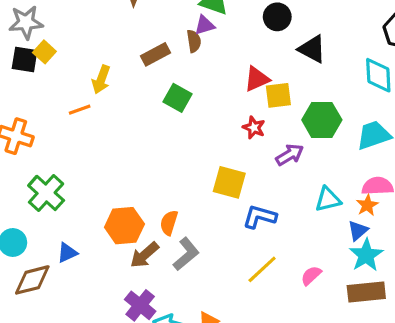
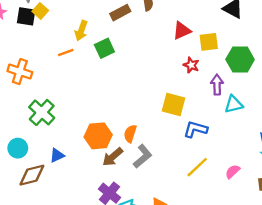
red triangle: (257, 79) -> (182, 31), moved
green square: (178, 98) -> (104, 48), moved, turned 36
purple arrow: (290, 155) -> (217, 85), turned -60
cyan triangle: (328, 199) -> (234, 104), moved

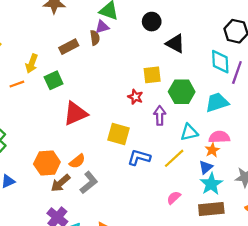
red triangle: (182, 31) -> (75, 113), moved, size x1.4
cyan triangle: (234, 104) -> (189, 132), moved
orange semicircle: (130, 134) -> (77, 161), turned -147
yellow line: (197, 167) -> (174, 158), moved

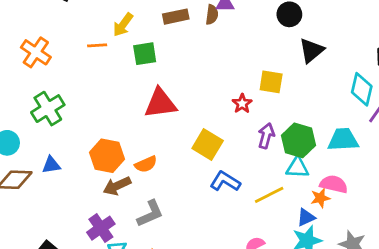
black triangle: (175, 44) -> (311, 50), turned 36
green hexagon: (182, 92) -> (298, 140), moved
gray L-shape: (89, 183) -> (150, 214), moved

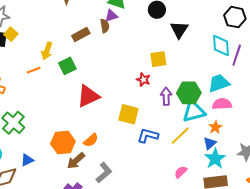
cyan triangle: (297, 167) -> (194, 111), size x1.4
pink semicircle: (334, 184) -> (222, 104), moved

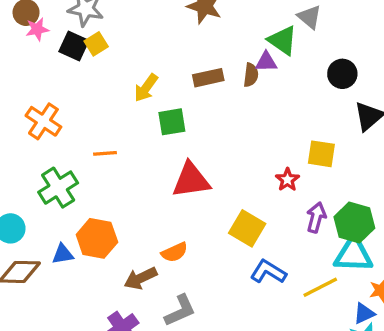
orange line: (34, 70) -> (105, 153), moved
orange hexagon: (63, 142) -> (97, 238), moved

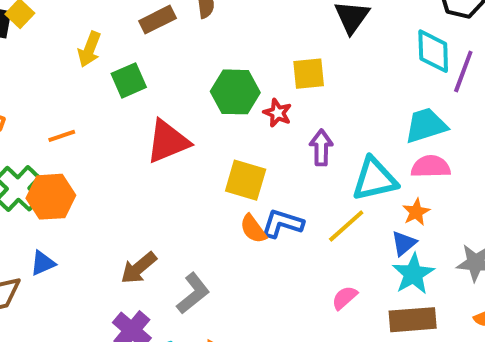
green hexagon: (354, 223) -> (235, 92), moved
orange hexagon: (97, 238) -> (51, 197), moved
orange semicircle: (174, 252) -> (253, 229), moved, turned 92

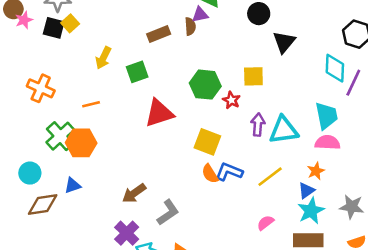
yellow arrow: (89, 49) -> (103, 58), moved
cyan trapezoid: (426, 125) -> (326, 116), turned 92
cyan triangle: (375, 179) -> (284, 130), moved

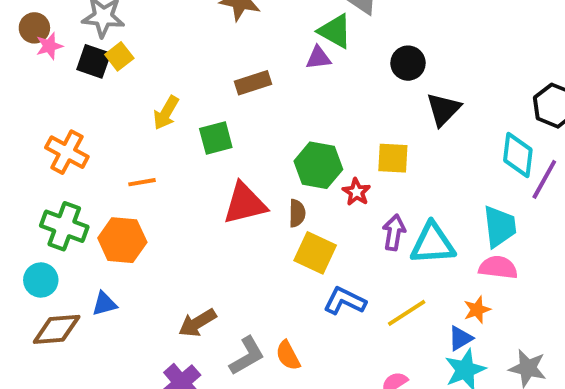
brown semicircle: (190, 26) -> (297, 213), moved
green cross: (60, 136) -> (64, 226), moved, turned -32
orange semicircle: (210, 174) -> (288, 355), moved

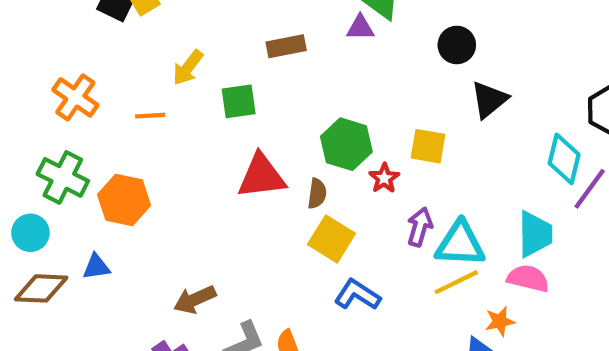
orange line: (142, 182) -> (150, 116), moved
yellow line: (407, 313) -> (456, 282), moved

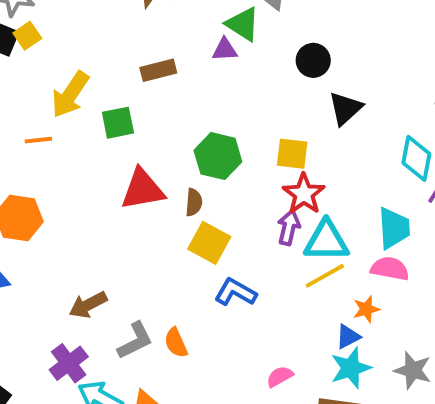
yellow arrow: (188, 68) -> (70, 95), size x1.4
red star: (384, 178) -> (304, 194), moved, size x1.5

